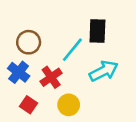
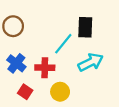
brown circle: (29, 42) -> (13, 26), moved
red cross: (51, 77) -> (45, 68), turned 36

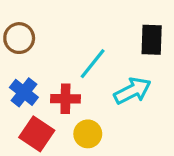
black rectangle: (85, 27) -> (152, 40), moved
red square: (25, 92) -> (37, 134), size x1.5

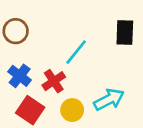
cyan arrow: (133, 91) -> (109, 100), moved
red cross: (65, 99) -> (54, 81), turned -35

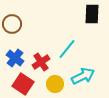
black rectangle: (125, 32) -> (92, 14), moved
cyan line: (76, 52) -> (67, 49), moved

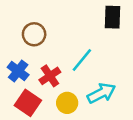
brown circle: (12, 24) -> (34, 34), moved

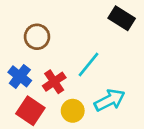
black rectangle: (112, 17) -> (122, 18), turned -60

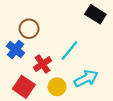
blue cross: (20, 76) -> (16, 49), moved

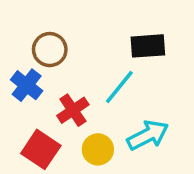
black rectangle: (95, 14) -> (148, 46), moved, turned -36

